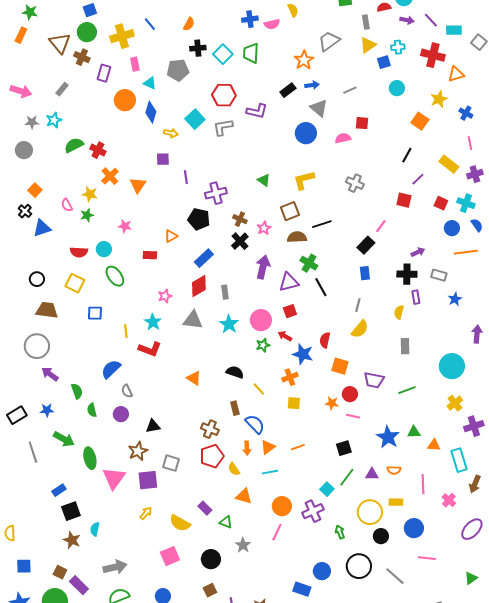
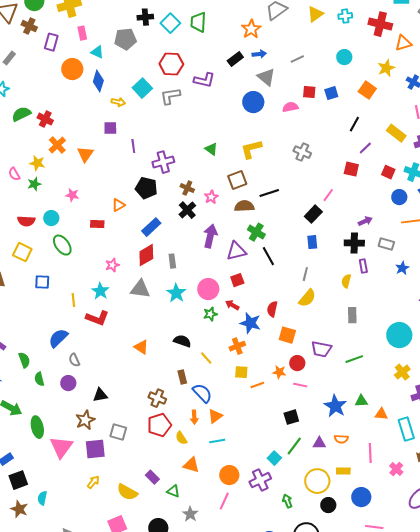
blue square: (384, 62) -> (331, 93), moved
orange line: (298, 447) -> (257, 385), moved

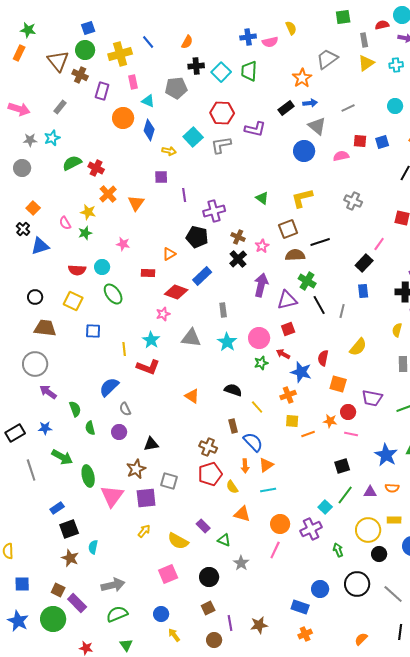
red diamond: (146, 255) -> (176, 292), moved, turned 50
gray line: (305, 274) -> (342, 311), moved

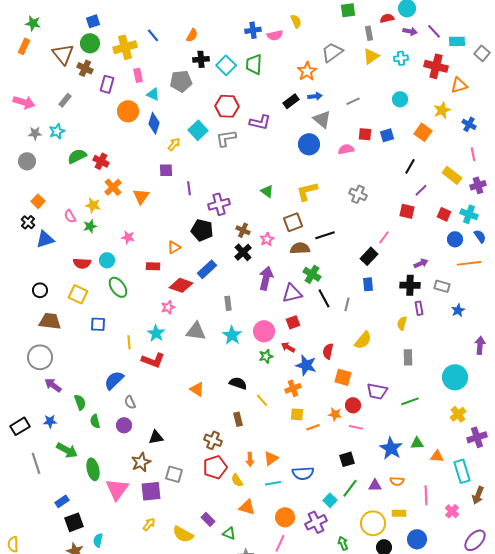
yellow arrow: (169, 151) -> (174, 144), turned -64
blue semicircle: (253, 442) -> (303, 473), moved, turned 130

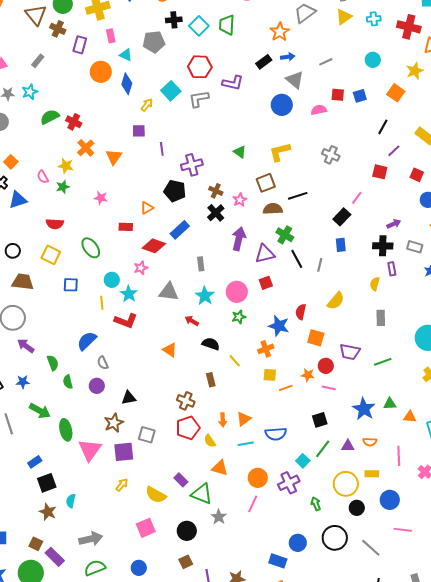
cyan circle: (107, 260) -> (112, 280), moved
red arrow: (288, 347) -> (192, 321), moved
green triangle: (229, 533) -> (202, 494), size x1.6

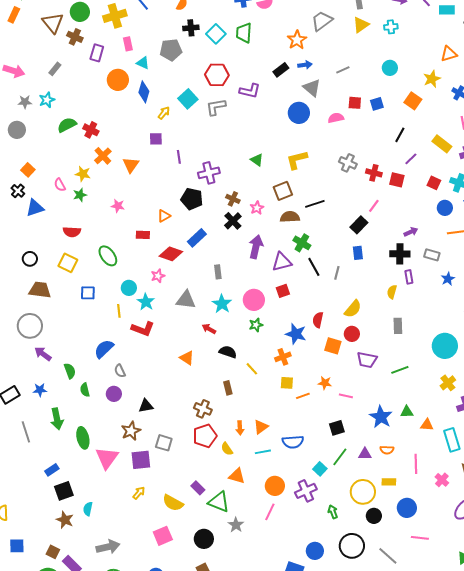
red cross: (409, 27) -> (374, 173), moved, size x0.7
red circle: (326, 366) -> (352, 334), moved
green arrow: (40, 411) -> (57, 419), turned 50

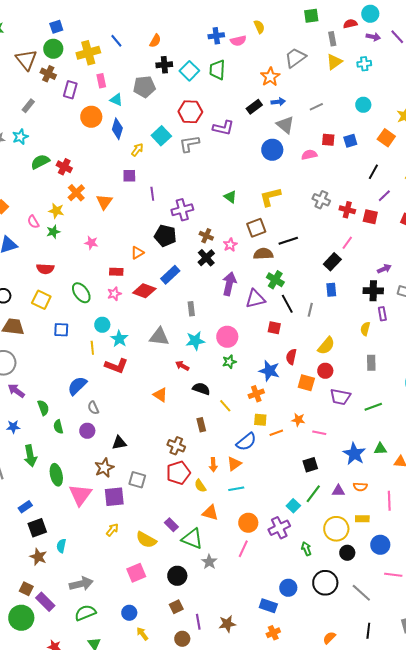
pink star: (158, 276) -> (114, 294), moved
red square: (283, 291) -> (274, 328), moved, turned 32
cyan star: (222, 304) -> (195, 341), turned 30
blue semicircle: (293, 442) -> (246, 442), moved, turned -35

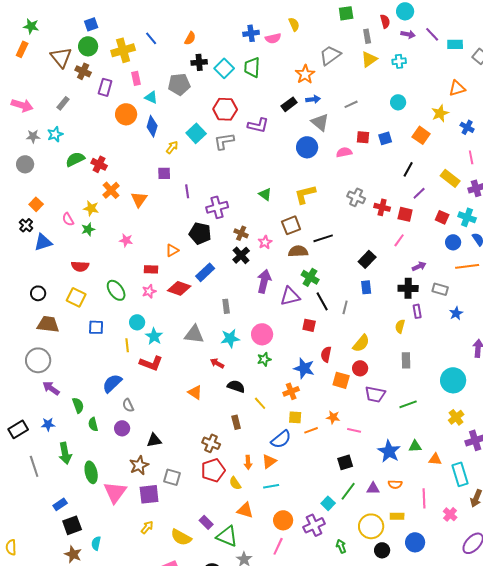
red semicircle: (350, 24) -> (385, 21), turned 88
pink line: (347, 243) -> (399, 240), moved

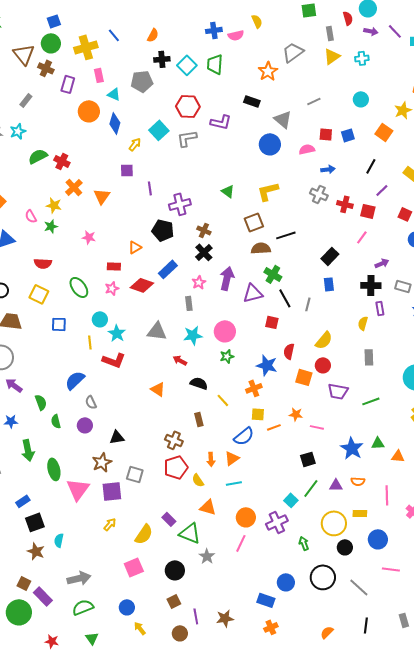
blue arrow: (313, 99) -> (328, 169), moved
black rectangle: (289, 104) -> (252, 101), turned 56
pink star: (265, 242) -> (199, 282), moved
yellow semicircle: (181, 537) -> (144, 534), turned -85

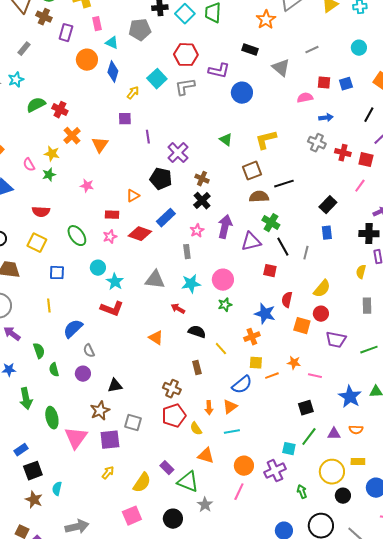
blue circle: (270, 144) -> (242, 93), moved
purple cross: (180, 204) -> (178, 153), turned -30
yellow line: (90, 342) -> (49, 306), moved
cyan square: (291, 500) -> (289, 449), turned -32

